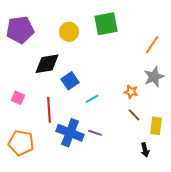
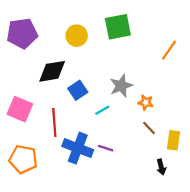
gray star: (154, 77) -> (121, 86), moved
pink square: (18, 98) -> (20, 109), size x1.6

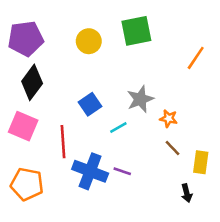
black diamond: (52, 71) -> (32, 82), moved, turned -44

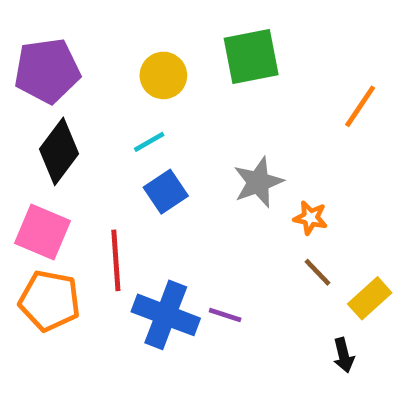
cyan line: (118, 127) -> (149, 142), moved
yellow rectangle: (201, 162) -> (370, 298), turned 40
orange pentagon: (27, 184) -> (50, 301), moved

